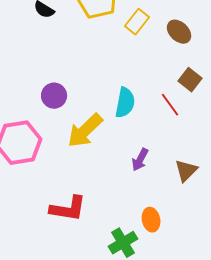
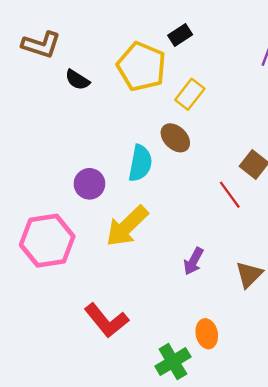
brown ellipse: (179, 32) -> (175, 138), moved
cyan semicircle: (125, 103) -> (140, 163), moved
red L-shape: (68, 209) -> (106, 320), turned 42

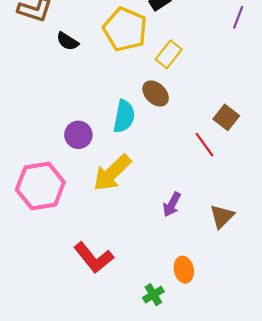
green cross: (173, 362) -> (153, 295), size x0.7

